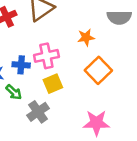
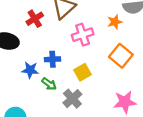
orange star: (86, 37) -> (115, 22), moved
pink cross: (46, 56) -> (83, 35), moved

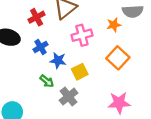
blue cross: (53, 59) -> (41, 47), moved, turned -32
blue star: (30, 70) -> (58, 60), moved

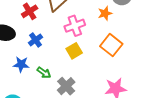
blue star: (58, 60) -> (21, 64), moved
yellow square: (80, 72) -> (74, 51), moved

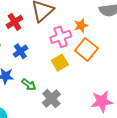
orange star: (105, 13) -> (81, 25), moved
orange square: (111, 45) -> (86, 49), moved

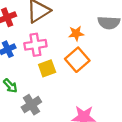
pink cross: (61, 37) -> (35, 45), moved

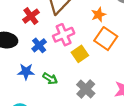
gray cross: (31, 105) -> (86, 89), moved

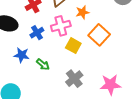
orange star: (99, 15) -> (82, 12), moved
yellow square: (80, 54) -> (73, 46), turned -35

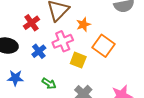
blue star: (22, 55) -> (15, 78), moved

